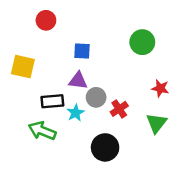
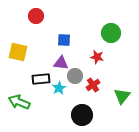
red star: (160, 88) -> (97, 57), moved
green arrow: (42, 131) -> (19, 102), moved

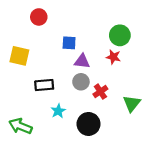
red star: (97, 57) -> (113, 57), moved
purple triangle: (61, 63) -> (82, 61), moved
cyan star: (59, 88) -> (58, 111), moved
green arrow: (19, 102) -> (20, 126), moved

